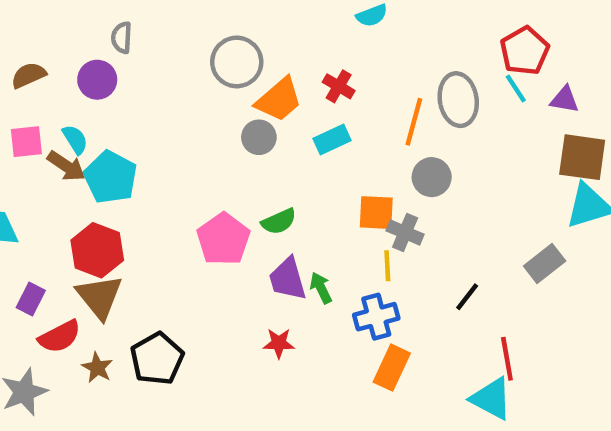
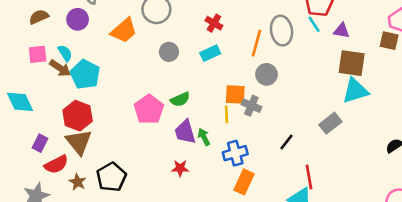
orange trapezoid: (279, 100) -> (124, 31), moved
yellow line: (387, 266) -> (226, 114), moved

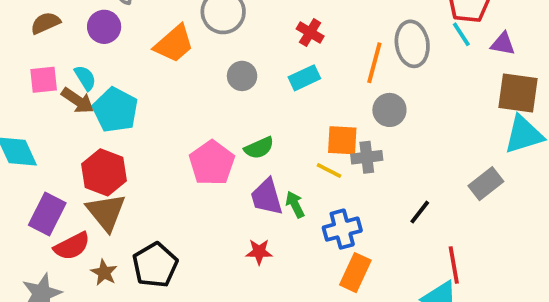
gray cross: (251, 106) -> (367, 157), turned -30
yellow line: (226, 114) -> (329, 170), turned -60
purple rectangle: (40, 143) -> (47, 214), size x1.5

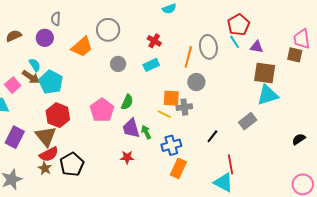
pink square: (44, 80) -> (13, 85), moved, turned -35
green semicircle: (259, 148) -> (127, 102), turned -42
red hexagon: (104, 172) -> (58, 115), moved
red semicircle: (72, 246) -> (49, 154), moved

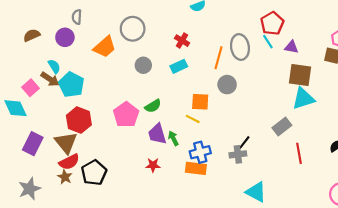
green semicircle: (127, 102) -> (153, 106), turned 35
gray cross: (184, 107) -> (238, 154), moved
red line: (231, 164) -> (299, 153), moved
orange rectangle: (178, 168) -> (196, 168), moved, turned 72

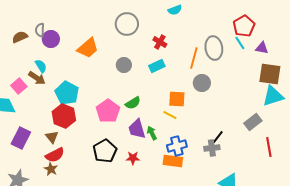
gray semicircle: (77, 17) -> (40, 30), moved
gray circle: (133, 29) -> (127, 24), moved
cyan pentagon: (71, 85) -> (67, 93), moved
brown triangle: (66, 143) -> (52, 137), size x0.6
black pentagon: (94, 173) -> (105, 151), moved

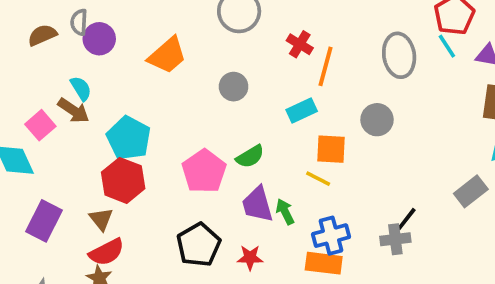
orange line: (194, 58) -> (325, 66), moved
cyan rectangle: (157, 66) -> (302, 110), moved

